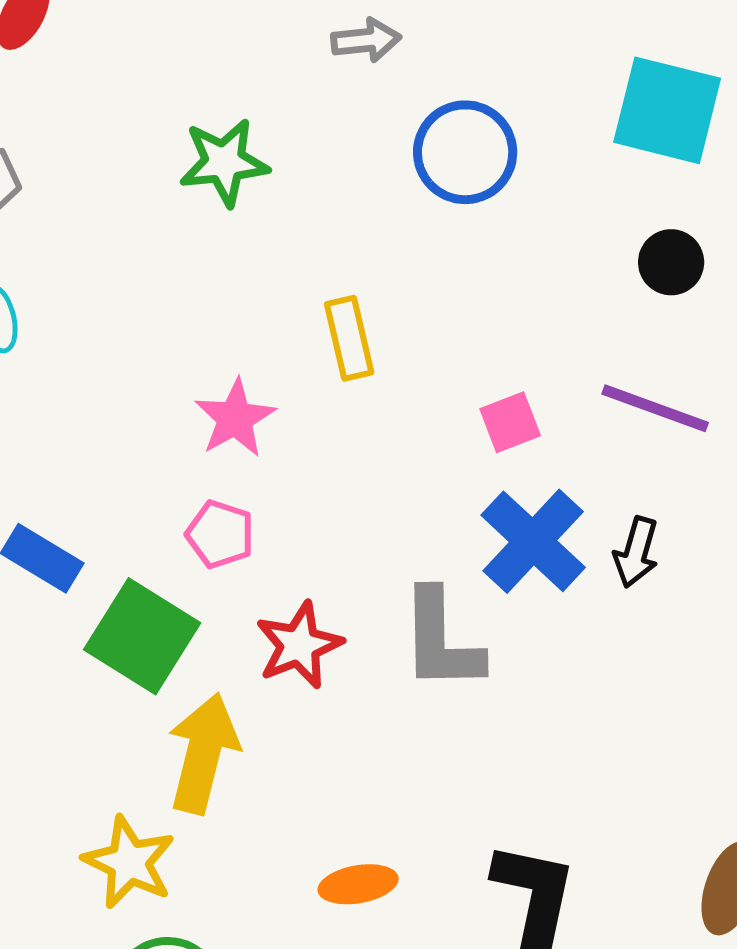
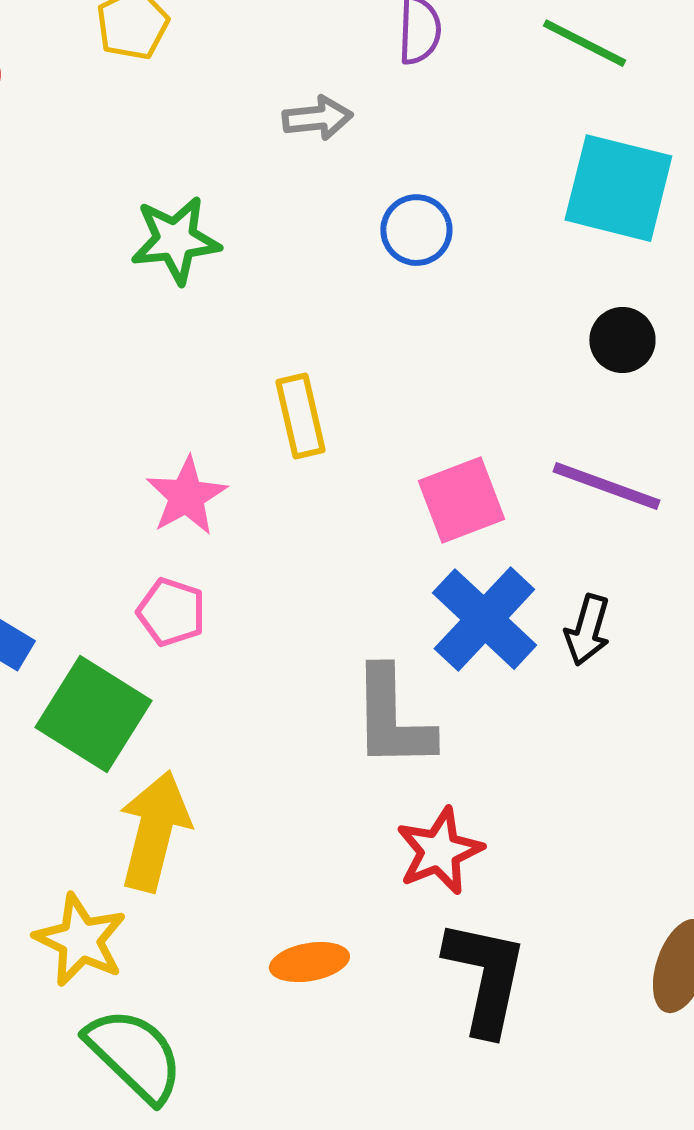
blue circle: (465, 152) -> (416, 230), size x0.7
pink square: (510, 422) -> (461, 500), size x1.4
red star: (299, 645) -> (439, 851), moved

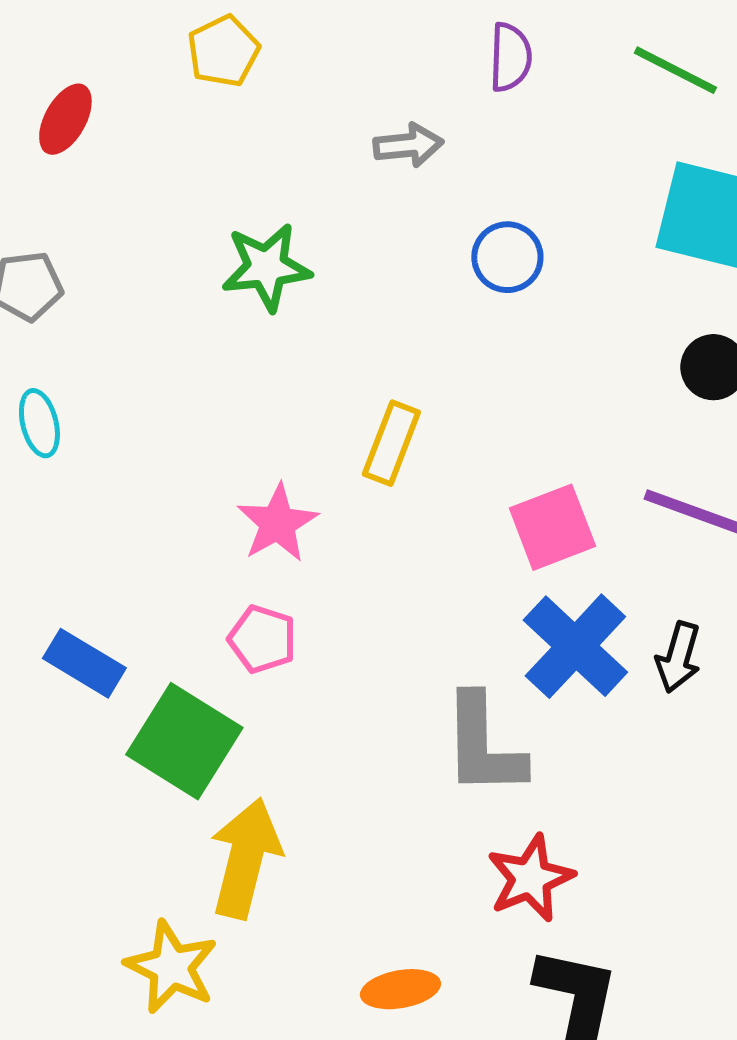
yellow rectangle: (300, 416) -> (391, 443), turned 34

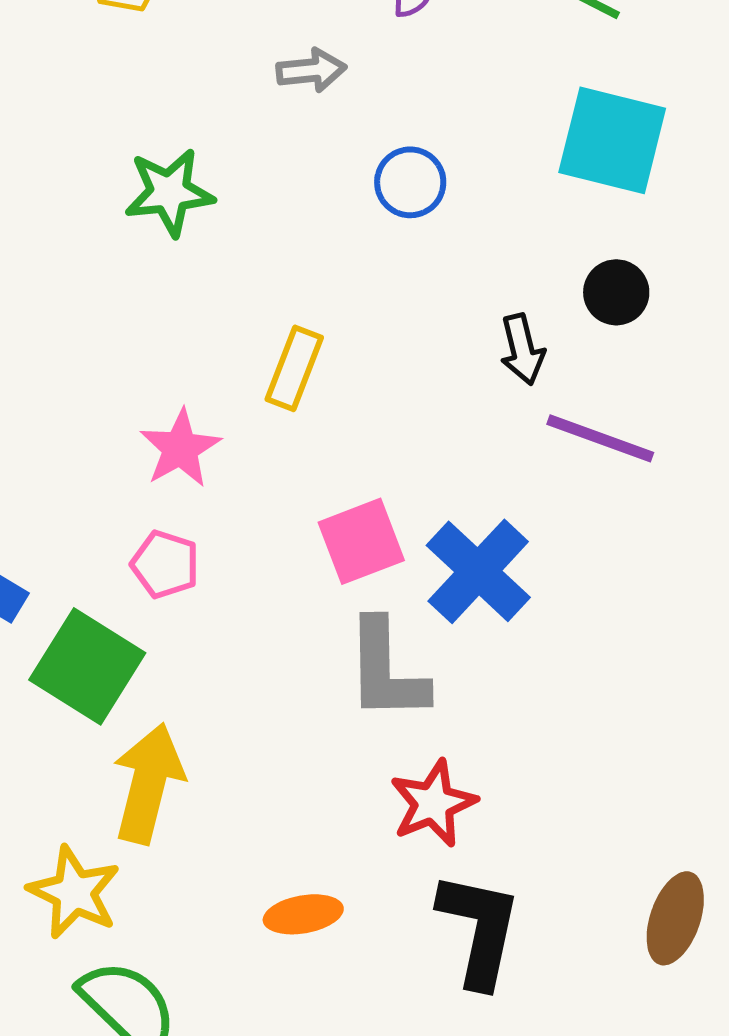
pink square: (552, 527) -> (361, 541), moved
black arrow: (678, 657) -> (522, 349), moved, turned -30

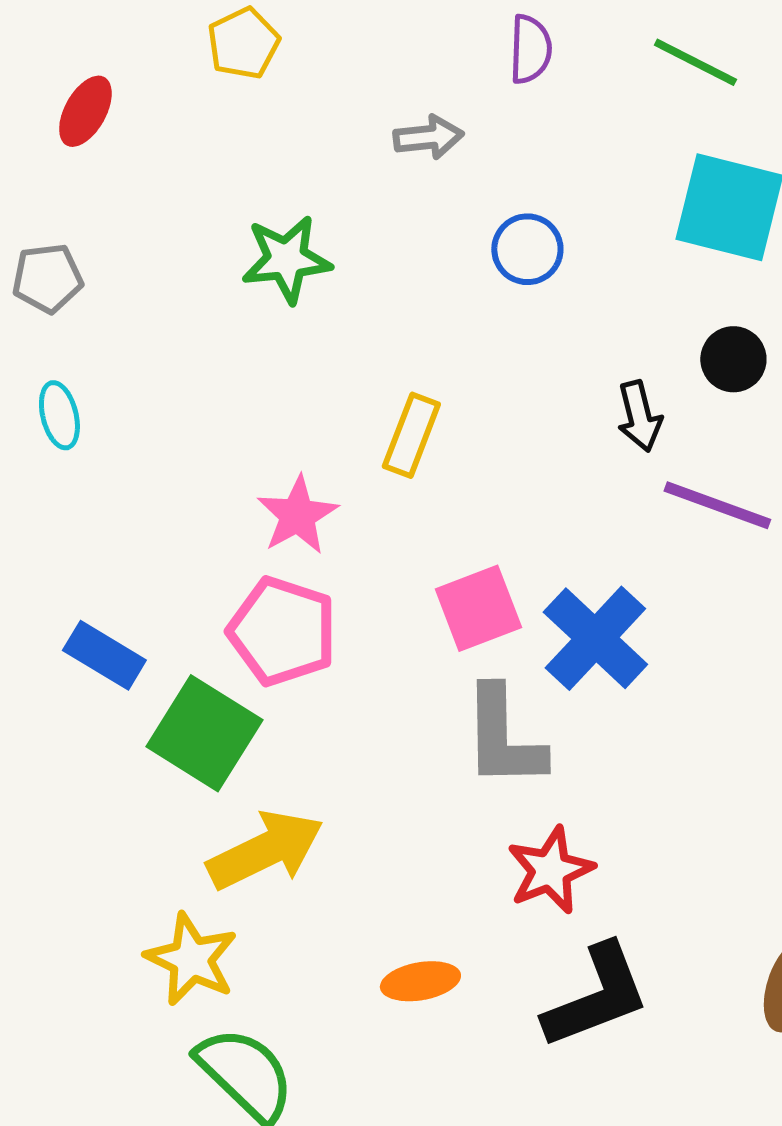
pink pentagon: (165, 564) -> (282, 631), size x1.6
yellow arrow: (148, 783) -> (265, 850), turned 50
black L-shape: (479, 929) -> (596, 996), turned 57

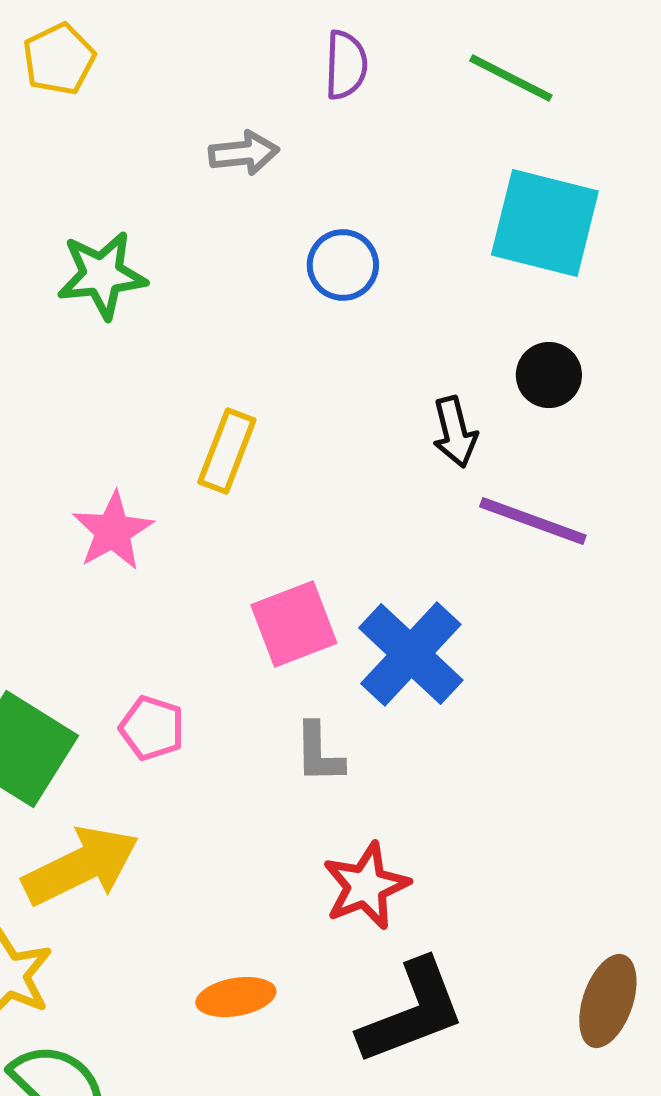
pink pentagon: (282, 631) -> (152, 728), moved, size x0.6
gray L-shape: (503, 737) -> (319, 753), size x0.6

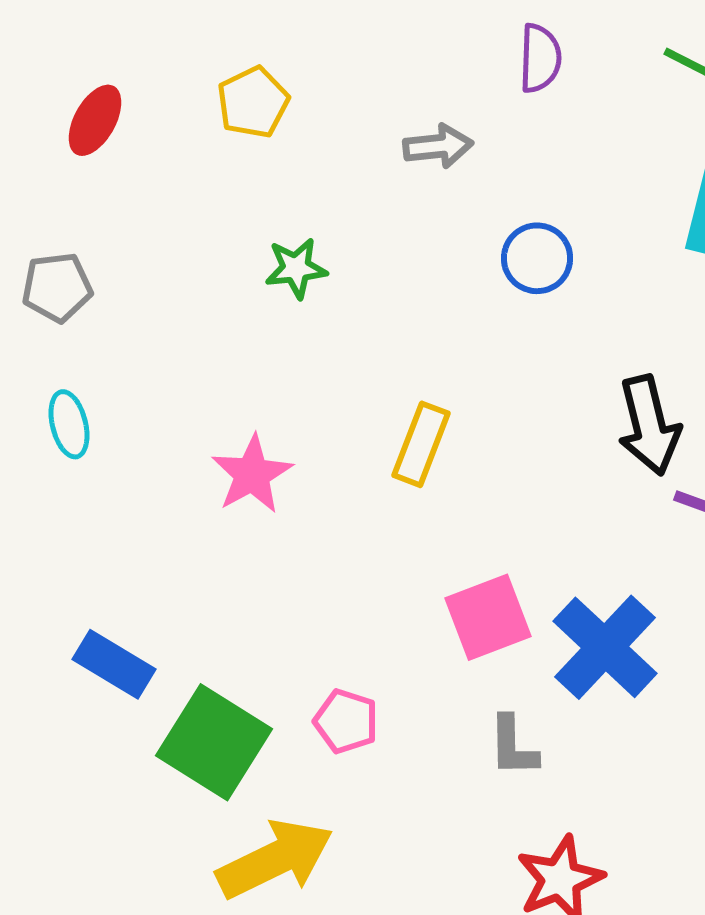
yellow pentagon: (59, 59) -> (253, 102), moved
green star: (102, 275) -> (296, 268), size x0.7
black arrow: (455, 432) -> (649, 425), size x1.4
pink star: (113, 531) -> (252, 474), moved

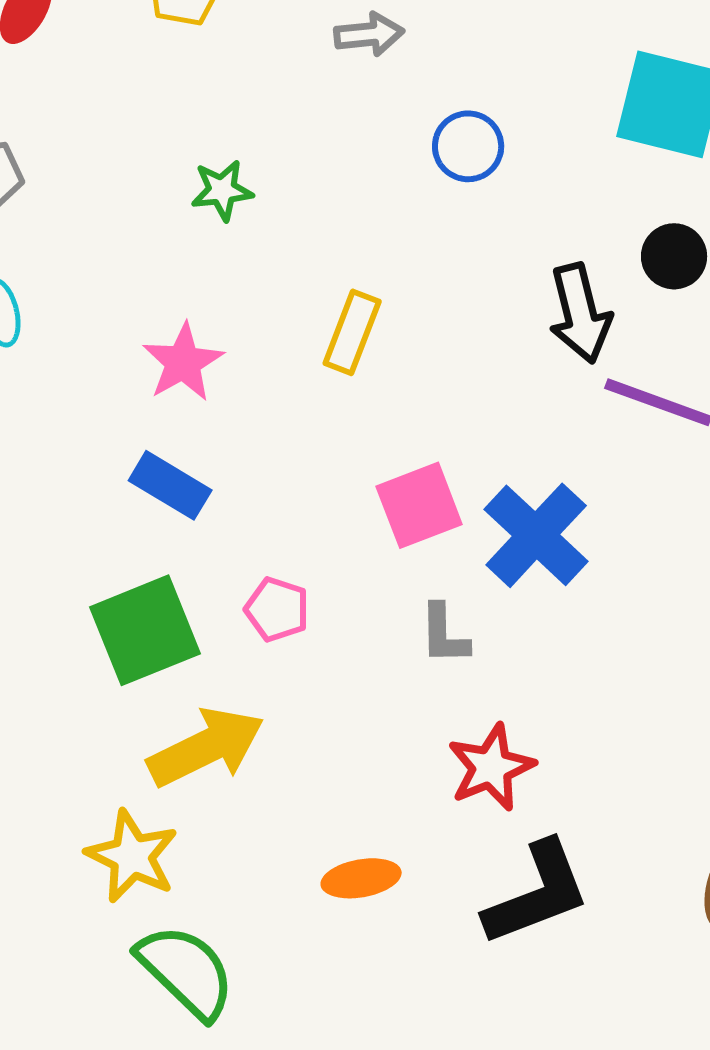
green star: (296, 268) -> (222, 190), moved
blue rectangle: (114, 664) -> (170, 485), moved
green square: (214, 742) -> (145, 630), turned 36

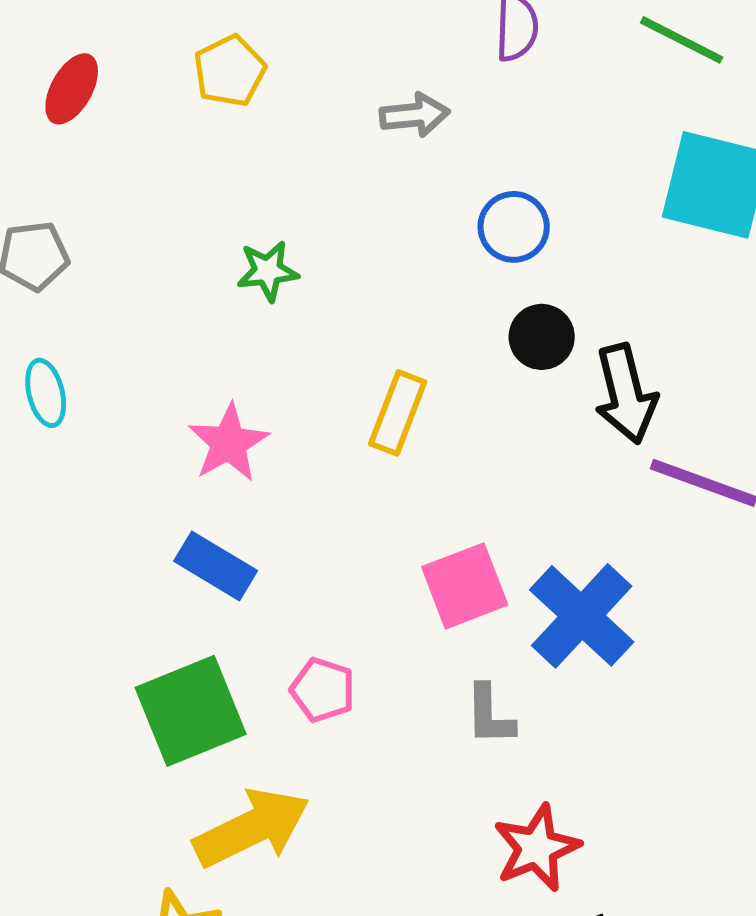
black circle: (674, 256) -> (542, 337), moved

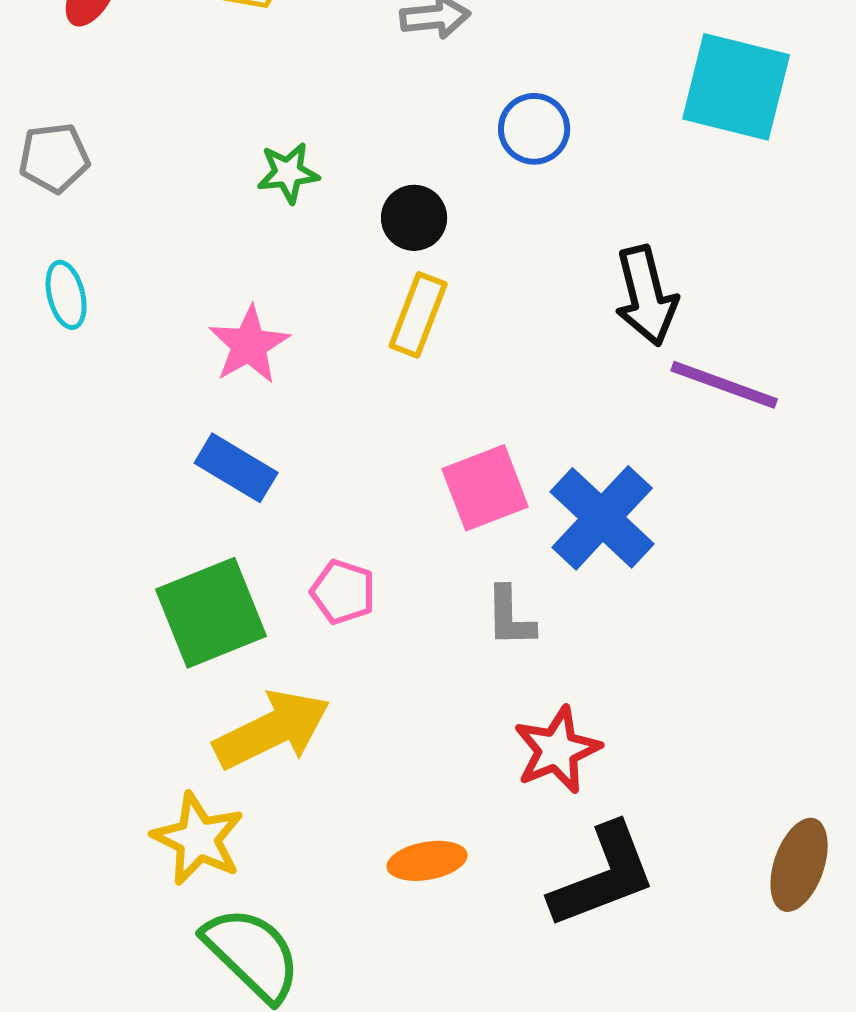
black circle: (542, 337) -> (414, 218), moved

